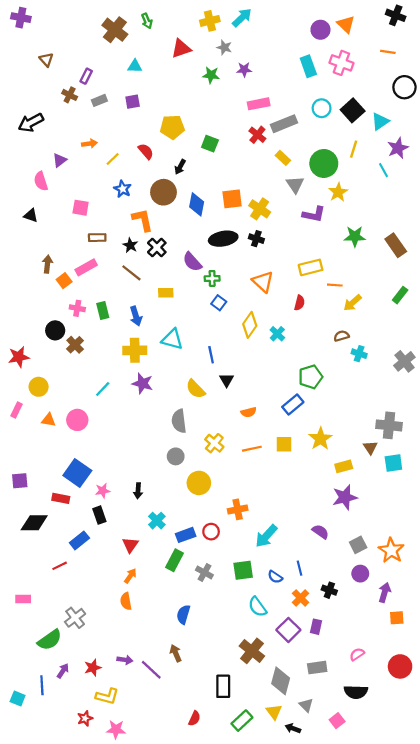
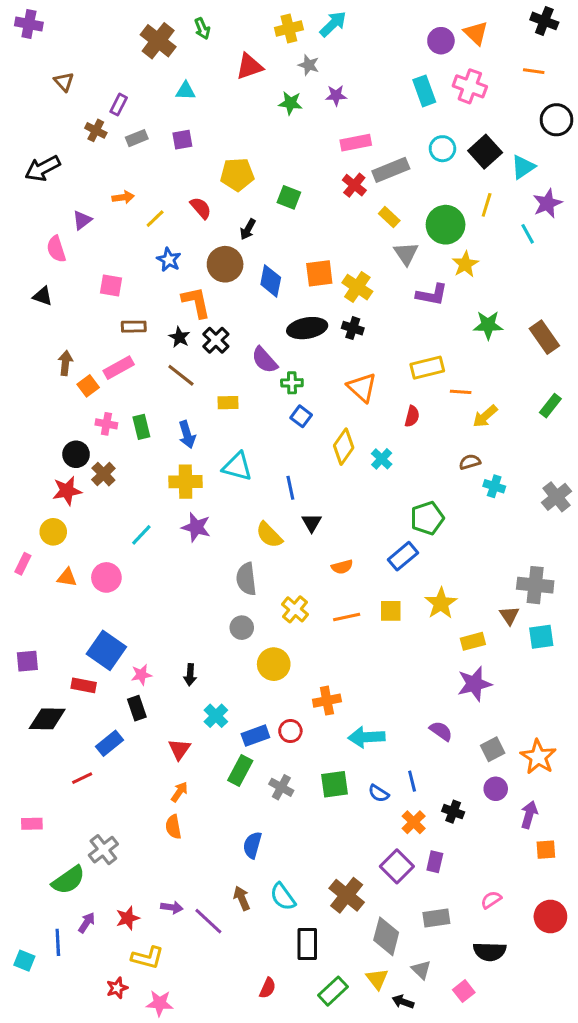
red star: (19, 357) -> (67, 491), moved
cyan arrow: (266, 536) -> (366, 737), turned 45
cyan semicircle: (257, 607) -> (283, 897), moved

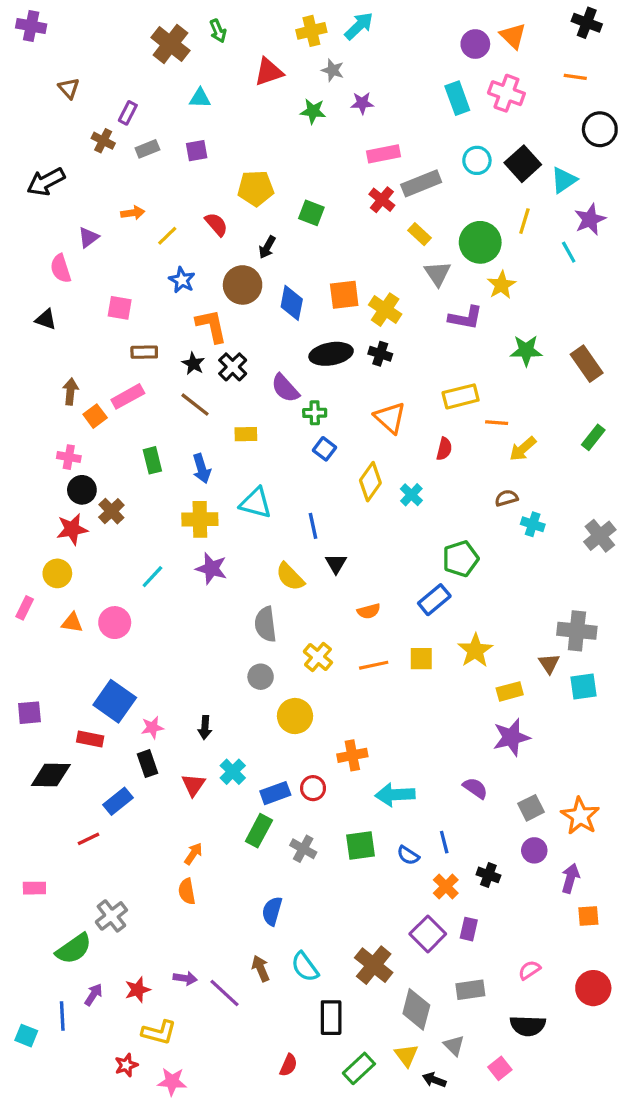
pink cross: (106, 424) -> (69, 457), moved
red triangle: (179, 749) -> (193, 785), moved

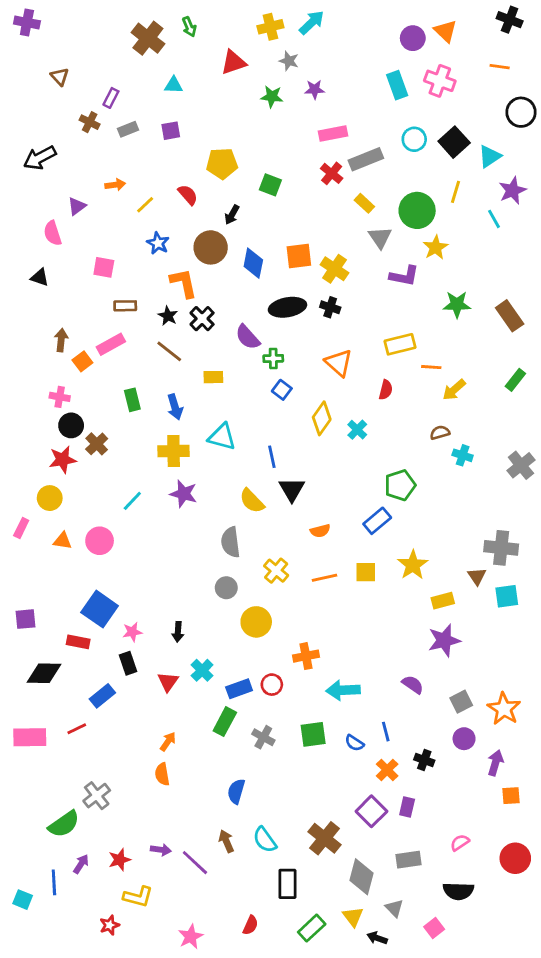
black triangle: (336, 564) -> (292, 489), size x1.4
pink rectangle: (34, 888) -> (30, 737), moved, size x1.6
pink star: (172, 1082) -> (191, 937), moved, turned -30

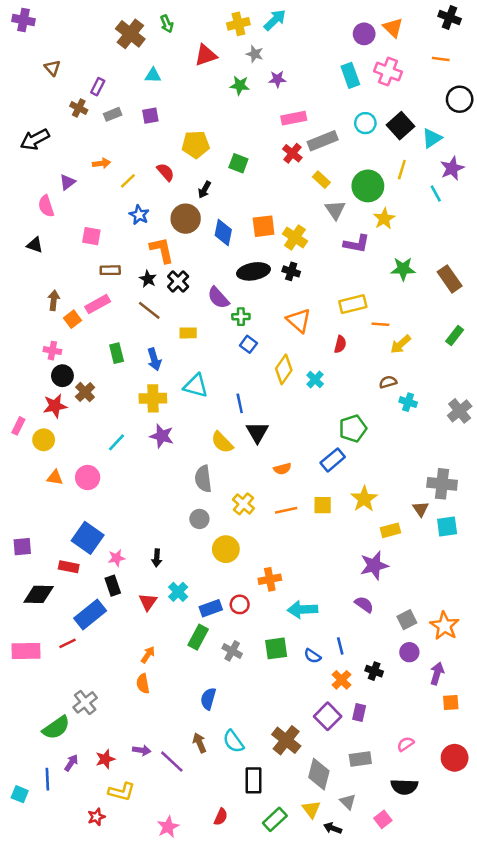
pink rectangle: (21, 528) -> (18, 426), moved
purple star: (444, 640) -> (374, 565), moved
blue rectangle: (102, 696) -> (90, 614), size x1.4

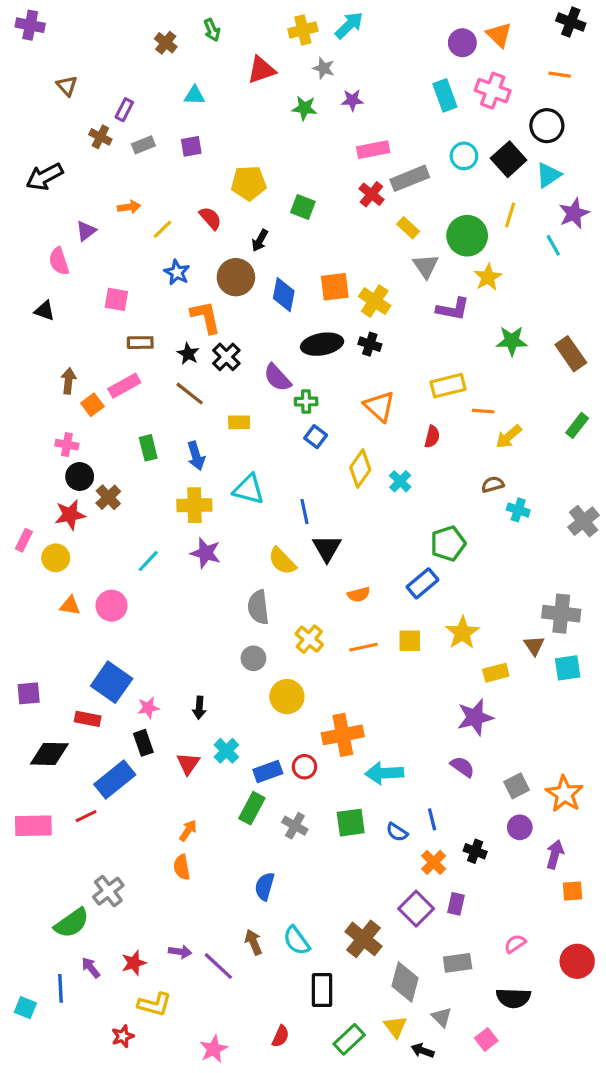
brown cross: (130, 34) -> (166, 43), size x0.6
black circle: (460, 99) -> (547, 126), moved
orange cross: (270, 579) -> (343, 735), size x1.4
purple arrow: (71, 763) -> (91, 968), turned -72

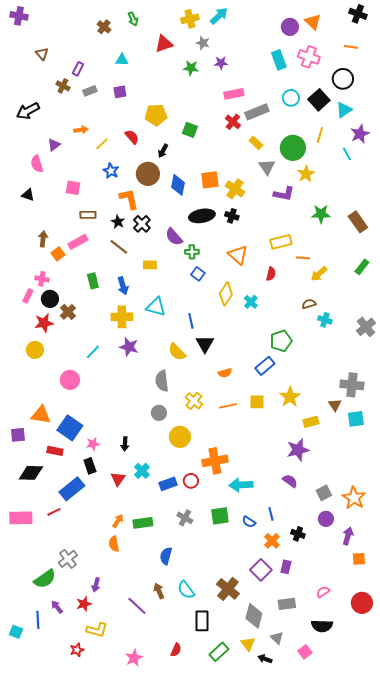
pink rectangle: (24, 540) -> (28, 296), moved
orange triangle: (70, 606) -> (41, 415), moved, size x1.5
green rectangle: (252, 808) -> (143, 523), moved, turned 54
purple arrow: (180, 952) -> (96, 585), moved, turned 96

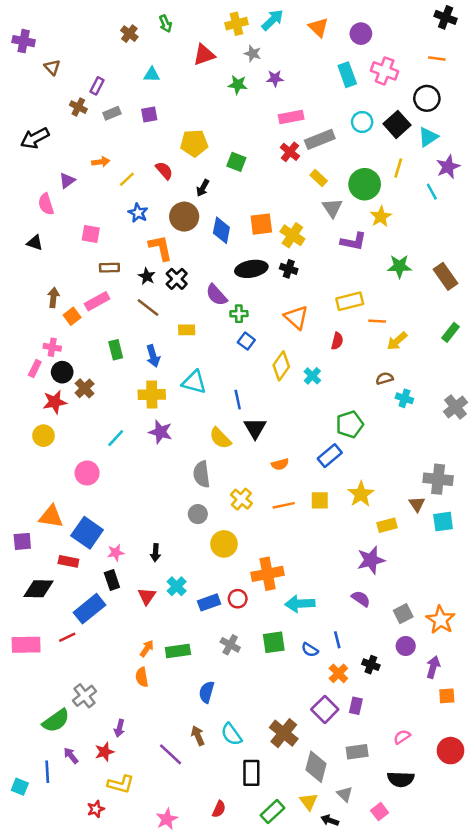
purple cross: (19, 16) -> (24, 41), moved
orange triangle: (313, 22) -> (319, 27), moved

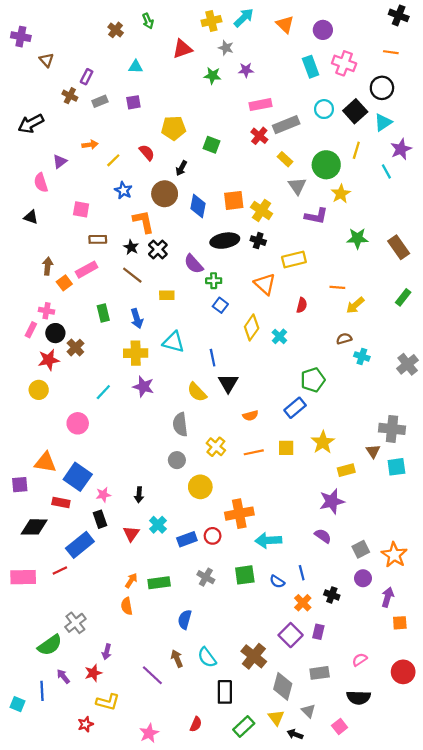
yellow rectangle: (350, 301) -> (294, 260), moved

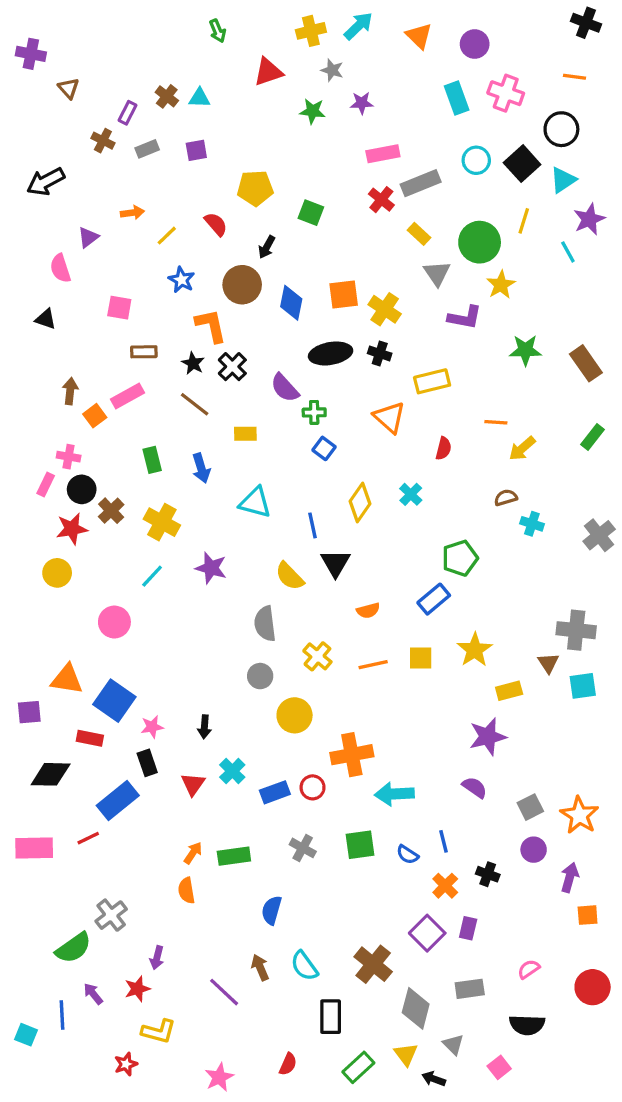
brown cross: (116, 30) -> (167, 96), moved
yellow diamond: (252, 327) -> (360, 502), moved
yellow cross: (136, 353) -> (162, 522), moved, turned 30

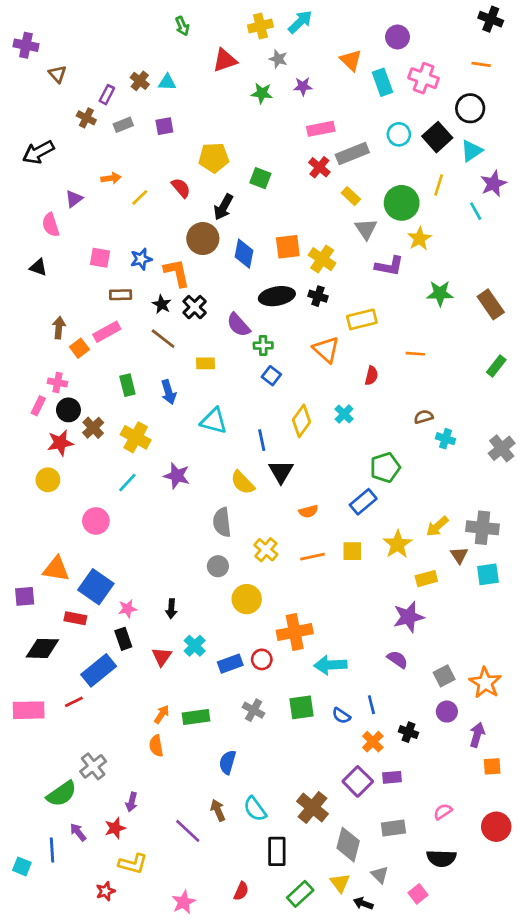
orange triangle: (419, 36) -> (351, 60), moved
black arrow: (267, 247) -> (223, 207), size x1.4
blue star: (182, 280) -> (141, 259), moved, turned 30
yellow arrow: (522, 448) -> (437, 526), moved
purple rectangle: (468, 928) -> (392, 777), turned 72

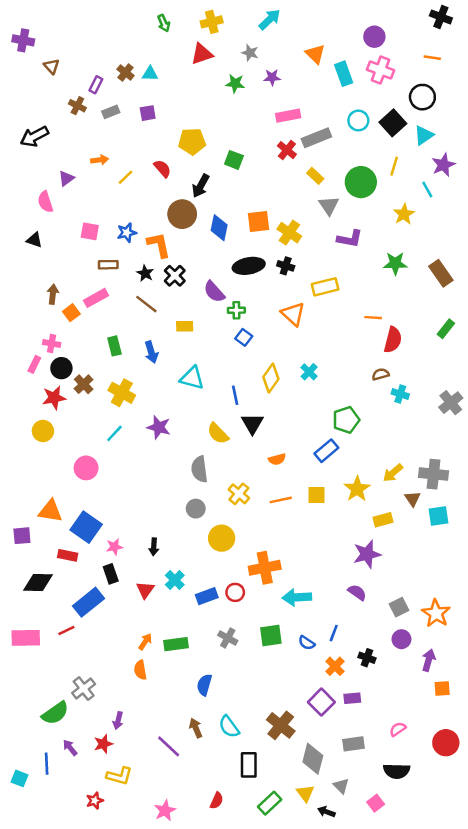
yellow cross: (260, 26) -> (212, 22), moved
purple circle: (398, 37) -> (374, 37), moved
yellow star: (419, 239) -> (404, 214), moved
red semicircle: (371, 376) -> (393, 340), moved, size x1.5
blue line: (371, 705) -> (334, 633), turned 35

